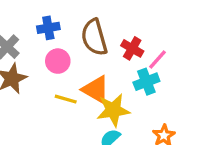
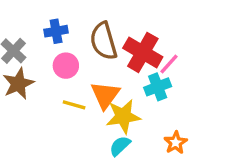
red cross: (132, 48) -> (143, 52), size x1.6
orange triangle: (96, 90) -> (105, 95), turned 36

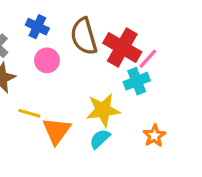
blue cross: (56, 31) -> (37, 27), turned 35
orange triangle: (105, 95) -> (57, 131), moved
yellow line: (74, 105) -> (29, 113), moved

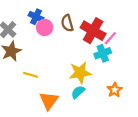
brown semicircle: (84, 36) -> (67, 23), size x0.7
pink circle: (47, 60) -> (45, 27), moved
orange triangle: (57, 131) -> (49, 101), moved

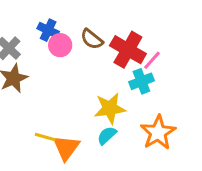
brown semicircle: (67, 23) -> (92, 39), turned -35
yellow line: (31, 75) -> (45, 137), moved
orange star: (115, 90) -> (158, 132), size x1.6

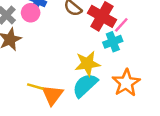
pink circle: (60, 45) -> (31, 13), moved
cyan semicircle: (107, 135) -> (85, 85), size x1.6

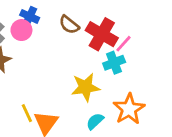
cyan semicircle: (85, 85) -> (95, 121), moved, size x0.6
yellow line: (35, 87) -> (27, 113), turned 49

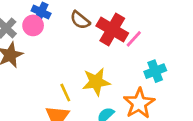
cyan cross: (114, 63) -> (155, 71), moved
yellow line: (27, 113) -> (65, 93), moved

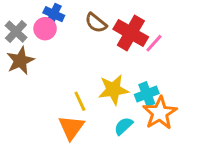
cyan cross: (155, 71) -> (147, 94), moved

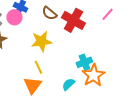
pink line: (154, 43) -> (107, 14), moved
yellow star: (113, 90) -> (41, 41), moved

